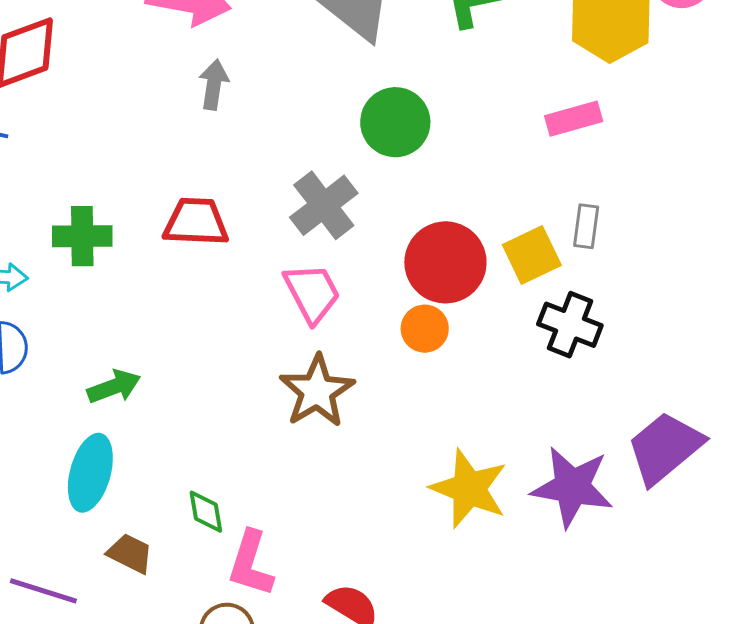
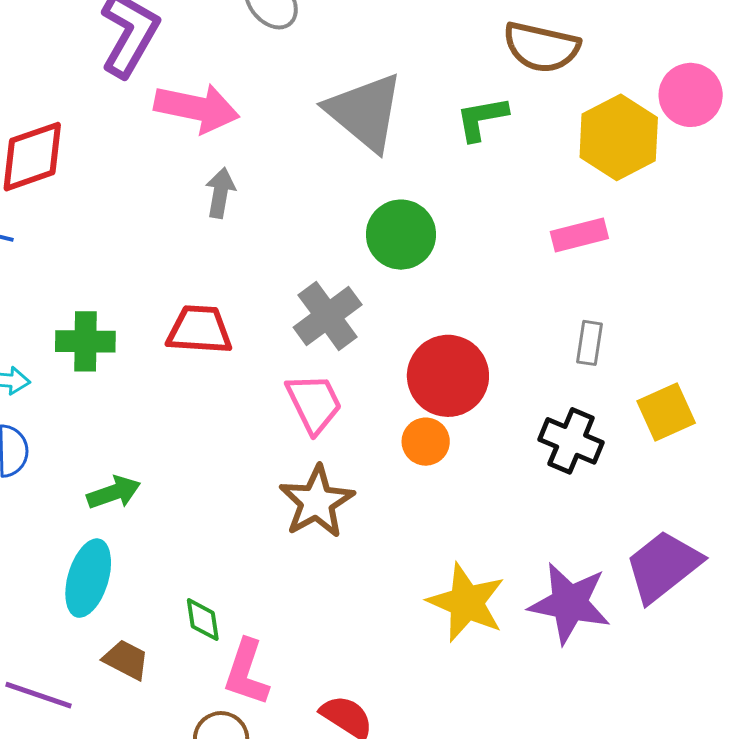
yellow square: (532, 255) -> (666, 412), moved

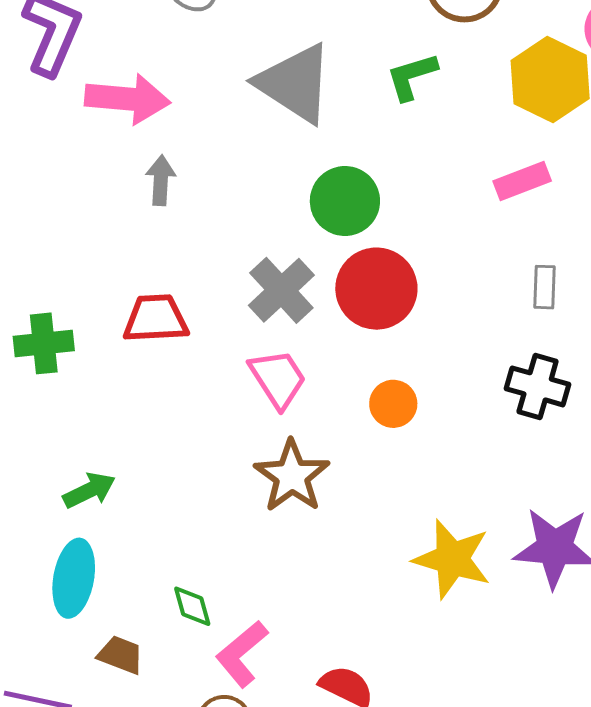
red circle: (448, 376) -> (376, 289), moved
pink L-shape: (246, 672) -> (242, 654), turned 38

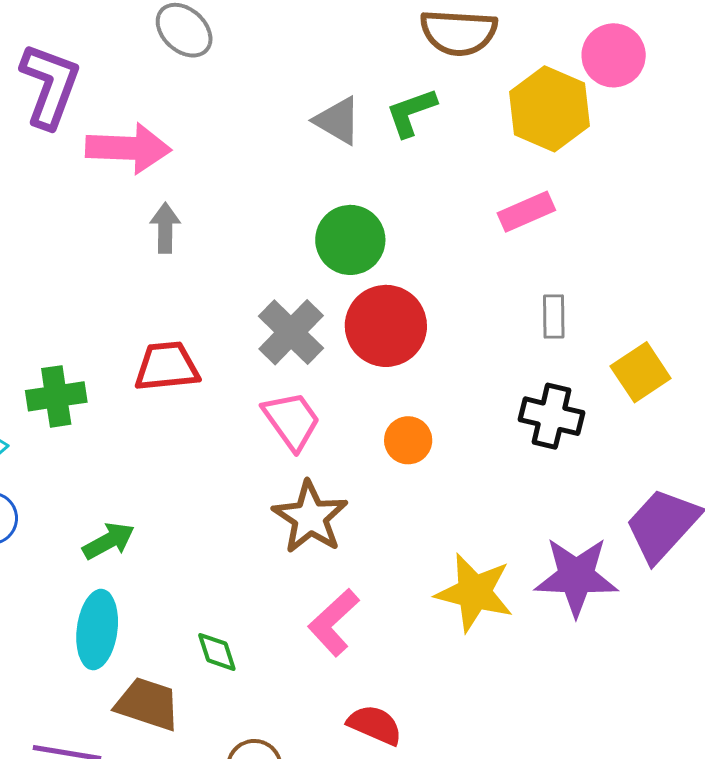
gray triangle: (295, 83) -> (338, 121), moved, size x0.6
pink L-shape: (242, 654) -> (334, 622), moved
brown trapezoid: (121, 655) -> (148, 704), size x1.4

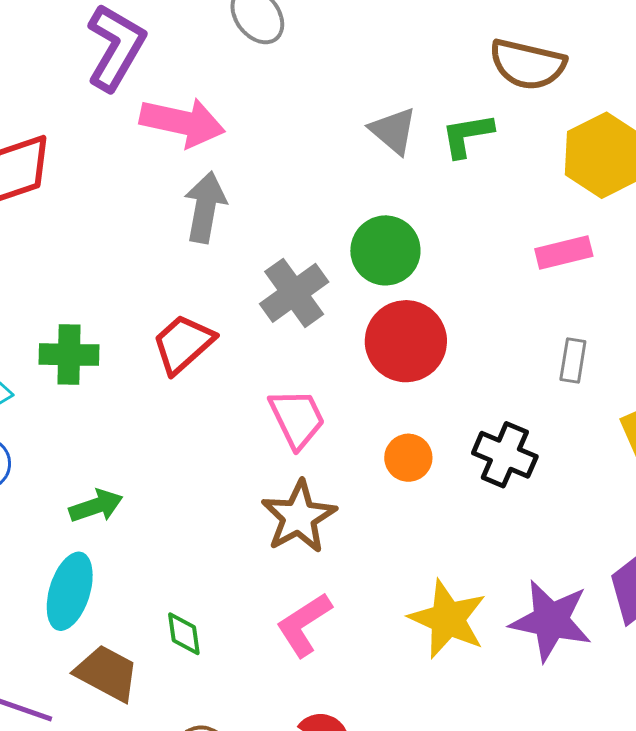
gray arrow: (165, 228) -> (205, 207), size x1.4
gray cross: (291, 332) -> (294, 293), moved
red trapezoid: (167, 366) -> (183, 344), turned -46
black cross: (551, 416) -> (505, 455), moved

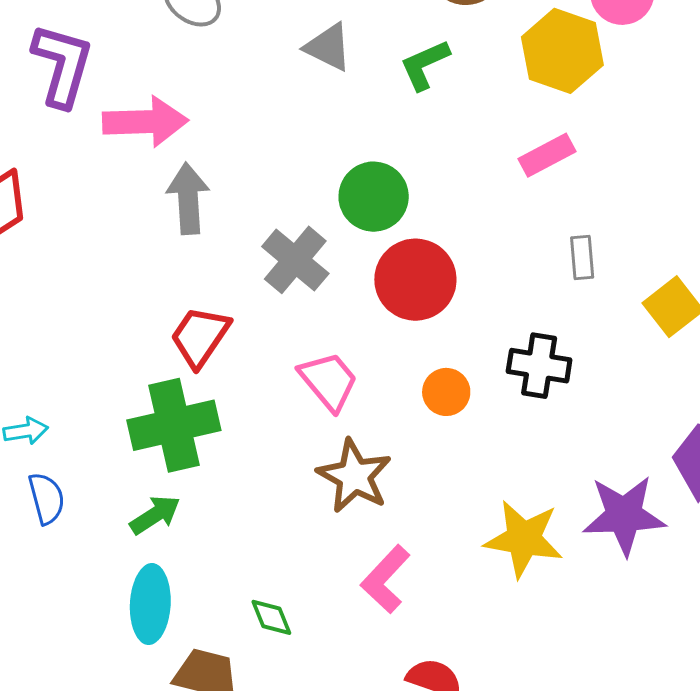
gray triangle: (393, 131) -> (328, 47), moved
green cross: (69, 355) -> (174, 425), moved, size x1.5

